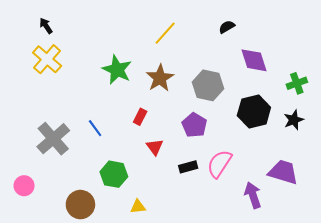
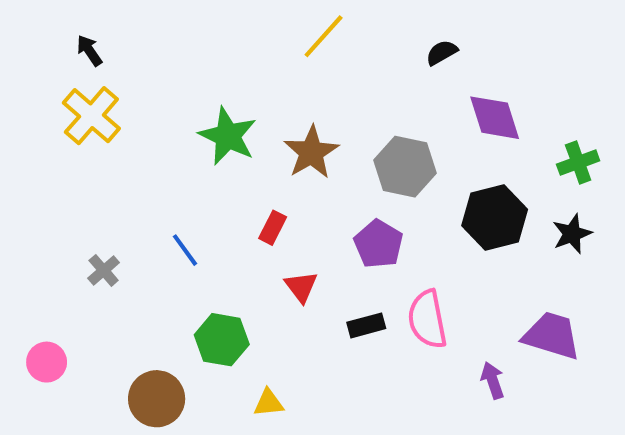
yellow line: (165, 33) -> (324, 36), moved
gray cross: (53, 139) -> (104, 270), size x0.5
pink semicircle: (219, 164) -> (427, 319), turned -44
purple arrow: (253, 195) -> (493, 380), size x0.7

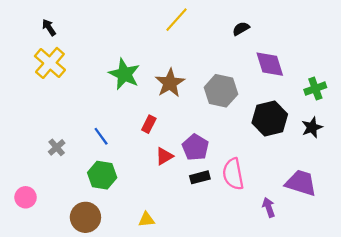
purple pentagon: (379, 244) -> (195, 147), moved
red triangle: (301, 287) -> (164, 156), turned 36
green hexagon: (222, 340) -> (102, 175), moved

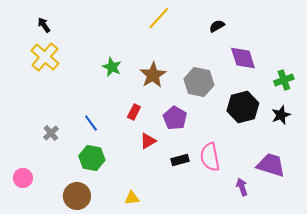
green star: (124, 74) -> (112, 67), size x0.7
purple pentagon: (195, 147) -> (175, 118), moved

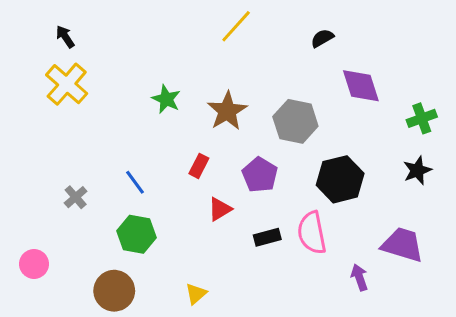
black hexagon: (243, 107) -> (340, 179), moved
yellow triangle: (132, 198) -> (196, 294), turned -35

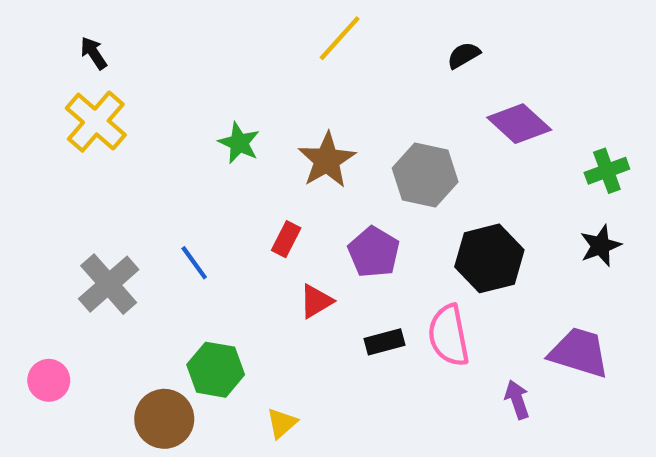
purple diamond: (361, 86) -> (519, 124), turned -30
gray cross: (76, 197) -> (109, 284), size x1.8
green hexagon: (137, 234) -> (216, 370), moved

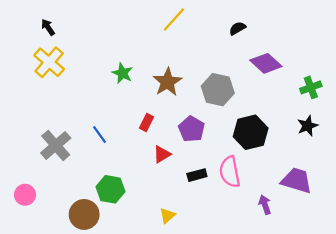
yellow triangle: (282, 423) -> (167, 216), moved

